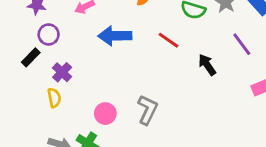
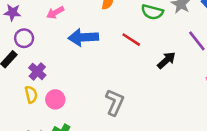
black arrow: (207, 65) -> (166, 60), turned 84
pink circle: (105, 114) -> (55, 99), moved

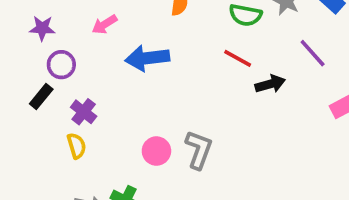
red line: (131, 40) -> (238, 58), moved
black arrow: (166, 60) -> (270, 84), turned 30
pink circle: (55, 99) -> (156, 151), moved

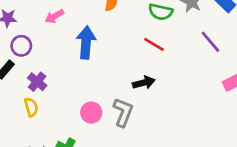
blue arrow: (147, 58) -> (86, 42), turned 100
black arrow: (270, 84) -> (144, 83), moved

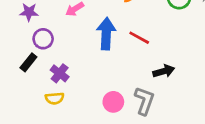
red line: (154, 44) -> (139, 38), moved
yellow semicircle: (31, 107) -> (55, 98), turned 102

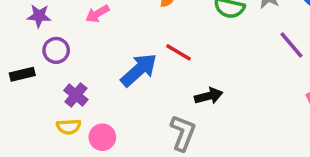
blue arrow: (106, 34) -> (139, 70), moved, turned 44
black rectangle: (28, 62) -> (22, 74), moved, turned 36
pink circle: (113, 102) -> (102, 137), moved

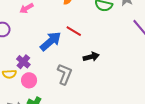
purple cross: (76, 95) -> (23, 62), moved
gray L-shape: (183, 133) -> (65, 74), moved

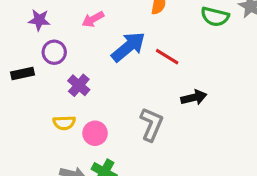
blue arrow: (51, 41) -> (128, 47), moved
purple cross: (23, 62) -> (79, 85), moved

